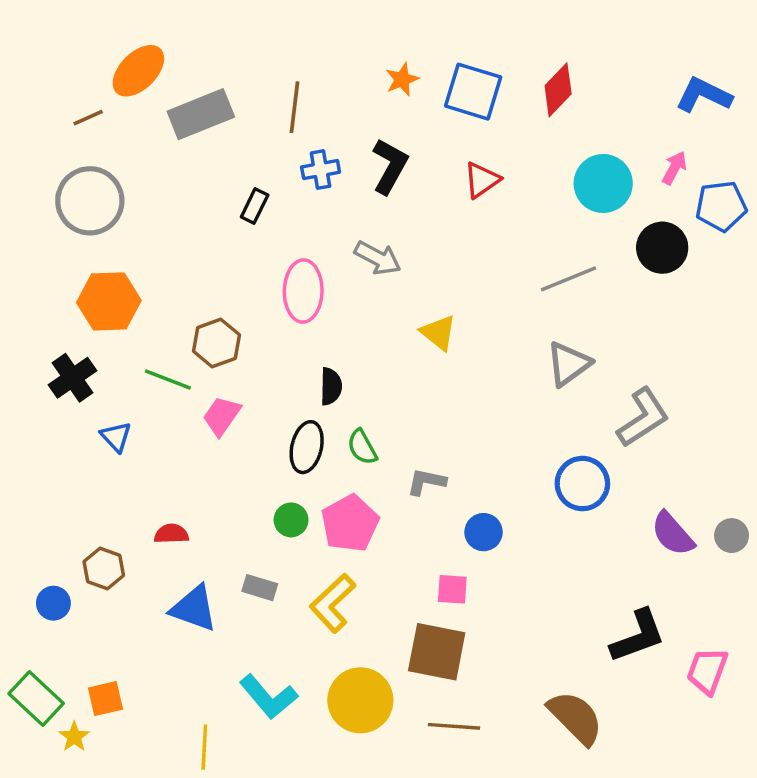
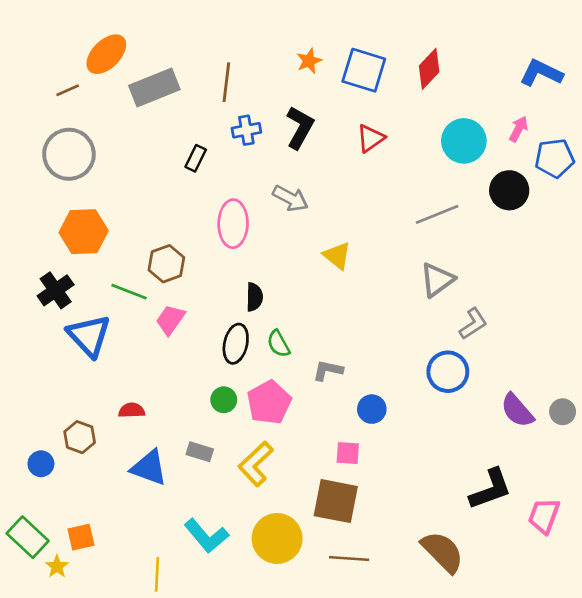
gray L-shape: (643, 418) -> (473, 324), moved, size x0.7
blue triangle: (116, 437) -> (89, 336), size x1.8

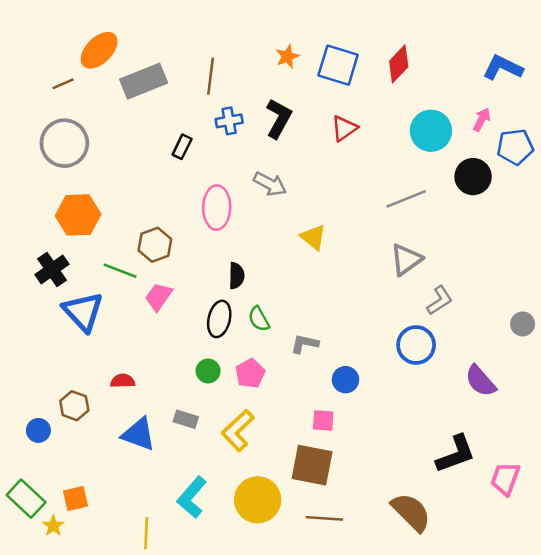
pink pentagon: (269, 402) -> (250, 373), size x0.7
gray circle: (563, 412) -> (523, 324), moved
cyan L-shape: (206, 536) -> (192, 497), turned 81

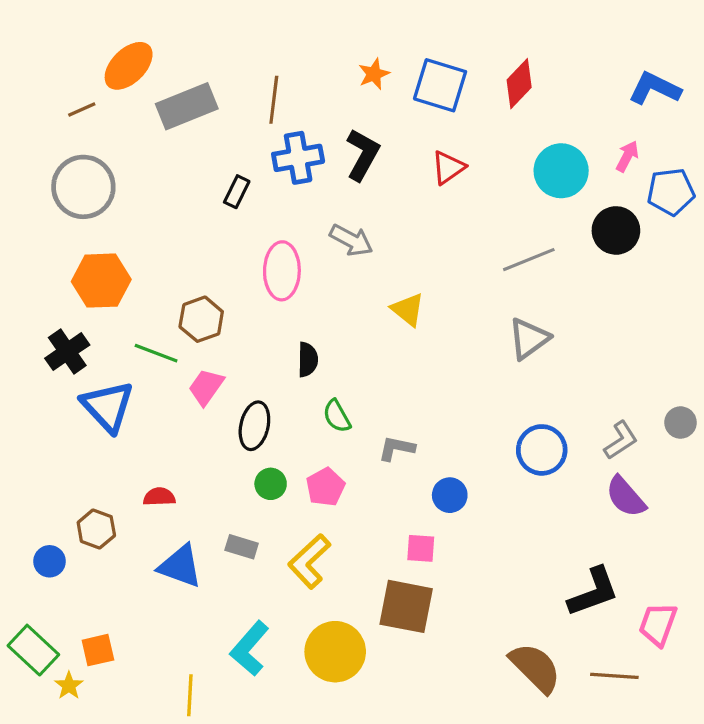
blue cross: (229, 121) -> (298, 158), size x1.4
gray L-shape: (440, 300) -> (621, 440), moved
black ellipse: (219, 319) -> (254, 426), moved
brown line: (324, 518) -> (614, 676), moved

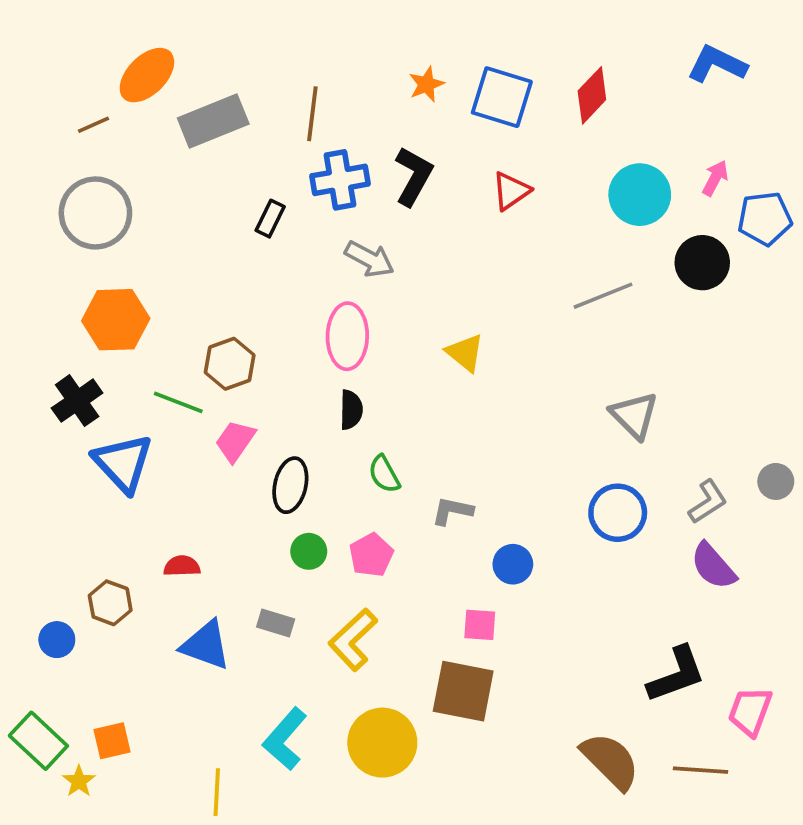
blue L-shape: (655, 88) -> (717, 64), moved
gray arrow: (351, 240) -> (369, 259), moved
pink ellipse: (282, 271) -> (347, 336), moved
gray triangle: (529, 339) -> (634, 415), moved, turned -39

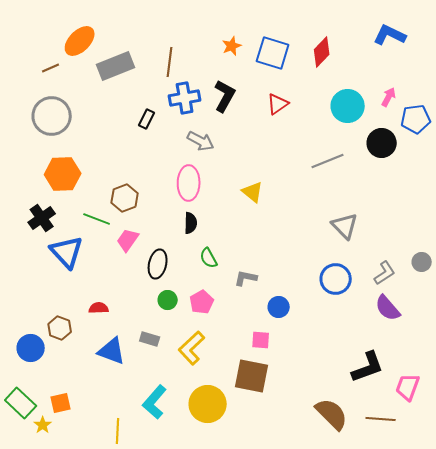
blue circle: (57, 640) -> (31, 348), size x1.4

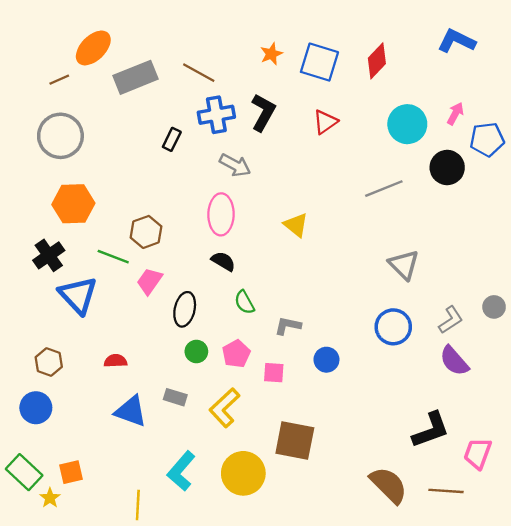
brown line: (170, 62) -> (199, 73), turned -68
black semicircle: (191, 223) -> (223, 261), turned -60
brown hexagon: (60, 328) -> (49, 362), moved
pink square: (261, 340) -> (274, 373), moved

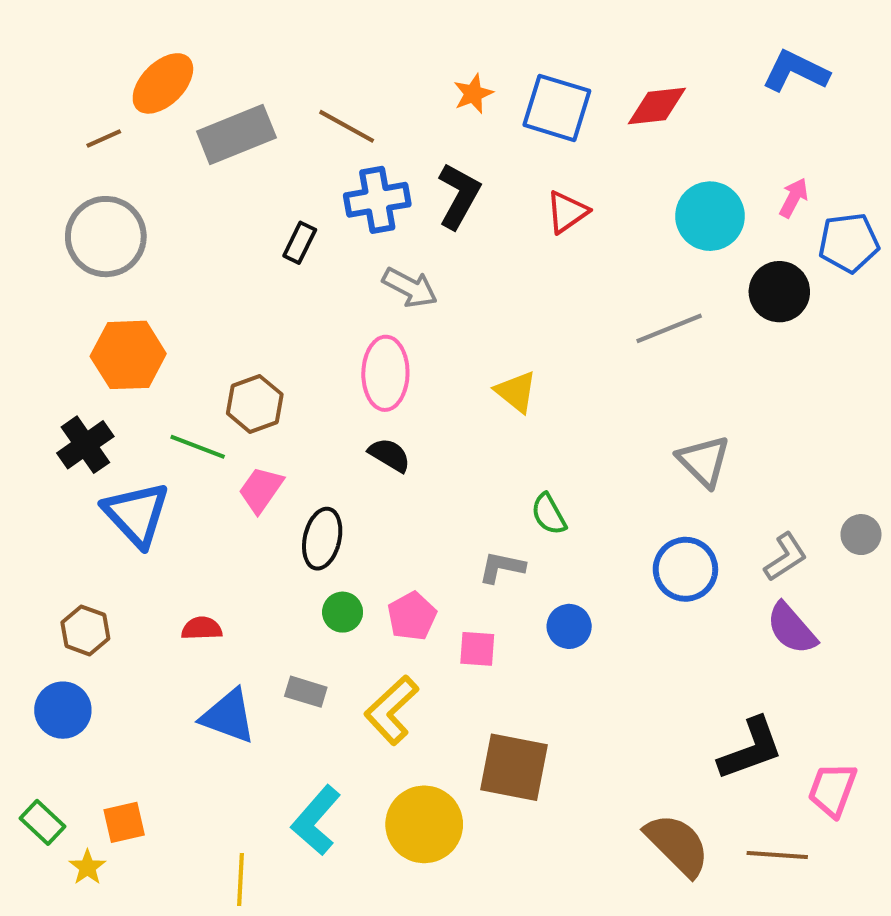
red diamond: (377, 61) -> (657, 106), turned 40
green semicircle: (244, 302) -> (549, 514), moved
green rectangle: (24, 472) -> (43, 822), size x0.7

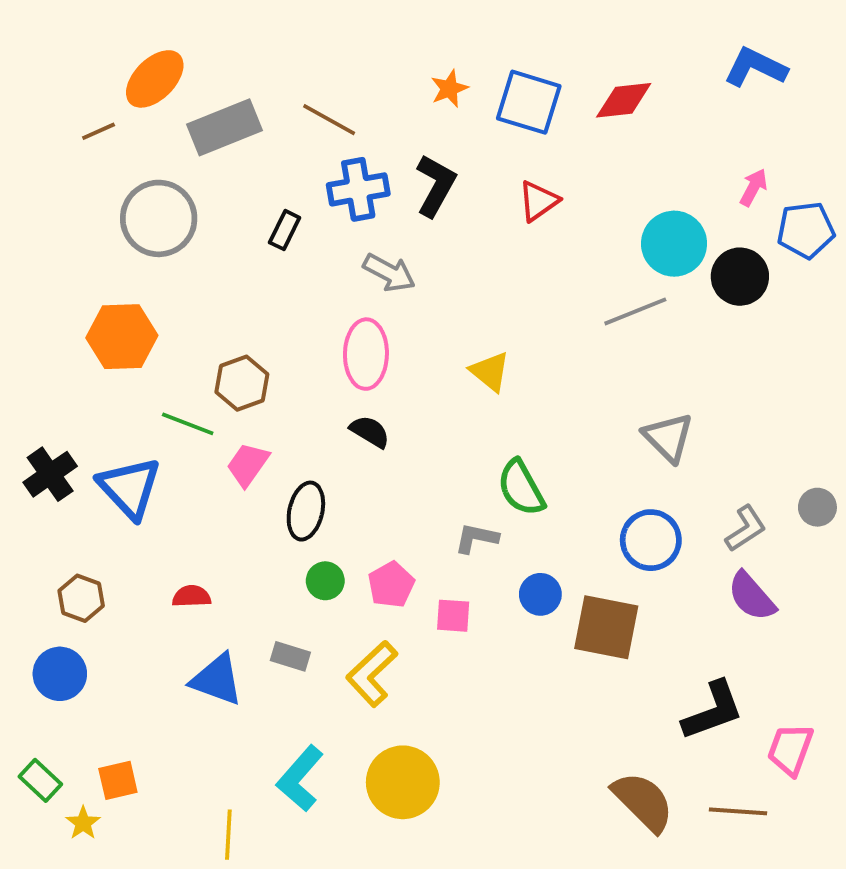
cyan circle: (710, 216) -> (674, 244), moved
gray circle: (106, 237) -> (159, 218), moved
black cross: (85, 445) -> (50, 474), moved
green semicircle: (549, 514) -> (521, 488), size x1.4
brown square: (514, 767) -> (606, 627), moved

